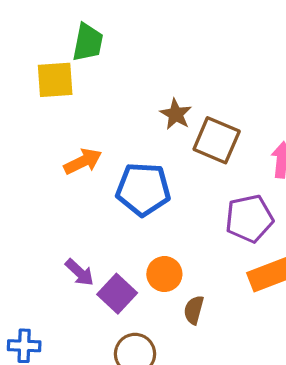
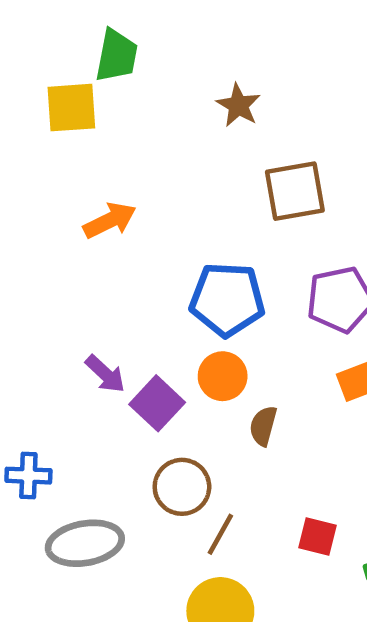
brown star: (176, 114) -> (238, 105), moved
brown square: (217, 140) -> (295, 191), turned -33
blue pentagon: (143, 189) -> (227, 299), moved

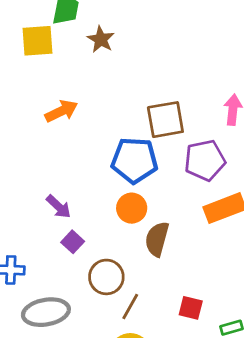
brown star: (238, 105) -> (101, 39), moved
brown square: (295, 191) -> (165, 120), moved
purple square: (157, 403) -> (73, 242), moved, size x0.7
brown semicircle: (263, 426) -> (157, 239), size x1.4

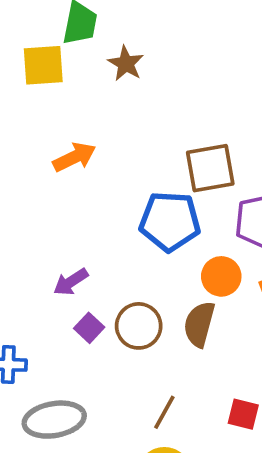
purple arrow: (59, 207) -> (71, 282), turned 104
orange circle: (132, 208) -> (221, 276), moved
brown circle: (106, 277) -> (139, 326), moved

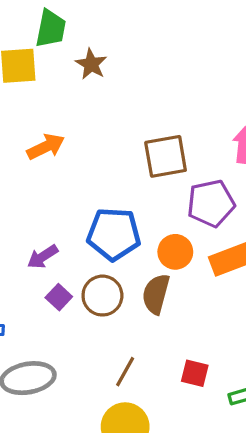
blue pentagon: (170, 221) -> (114, 234), moved

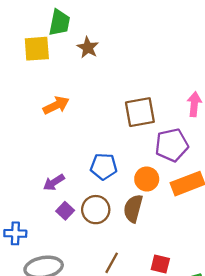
blue pentagon: (114, 234) -> (104, 167), size x0.7

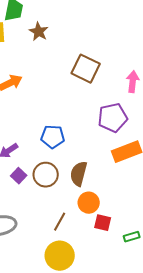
brown square: (140, 112) -> (86, 69), moved, turned 36
orange circle: (147, 179) -> (89, 203), moved

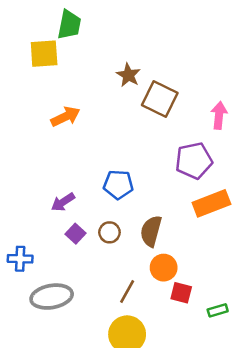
brown star: (39, 32) -> (128, 75), moved
brown circle: (46, 175) -> (109, 232), size x0.7

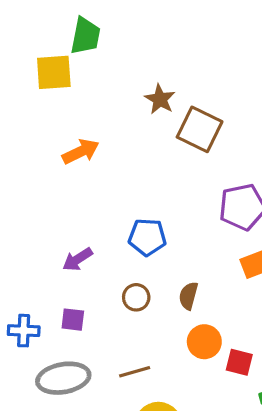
brown semicircle: (151, 231) -> (188, 296), size x0.7
purple square: (76, 234) -> (73, 320), moved, turned -36
brown line: (127, 291) -> (135, 372), moved, turned 45
red square: (181, 293) -> (239, 362), moved

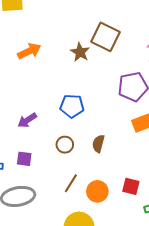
brown star: (160, 99) -> (80, 52), moved
orange circle: (204, 342) -> (97, 191), moved
brown line: (135, 372) -> (71, 183), moved, turned -42

